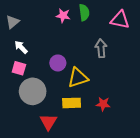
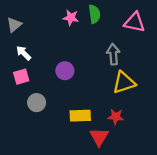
pink square: (19, 68) -> (21, 77), turned -32
yellow triangle: (78, 78) -> (124, 83), moved
gray circle: (33, 91) -> (37, 103), size x0.6
red triangle: (48, 122) -> (99, 137), moved

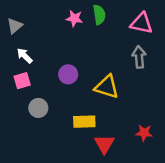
gray arrow: (113, 54) -> (139, 57), moved
yellow triangle: (124, 83) -> (107, 87), moved, turned 35
red star: (116, 117) -> (144, 133), moved

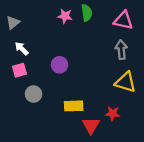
yellow triangle: (107, 87) -> (126, 82), moved
red star: (144, 133) -> (113, 114), moved

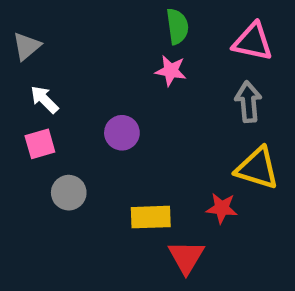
pink star: (65, 16) -> (171, 71), moved
red star: (113, 114) -> (222, 208), moved

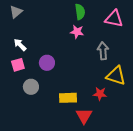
gray triangle: (27, 46) -> (16, 12), moved
gray arrow: (248, 102) -> (103, 51), moved
purple circle: (122, 133) -> (47, 63), moved

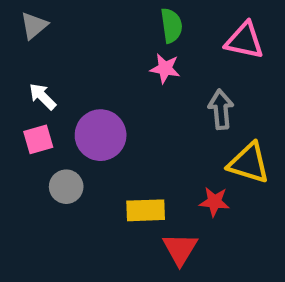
purple circle: (47, 63) -> (101, 135), size x1.5

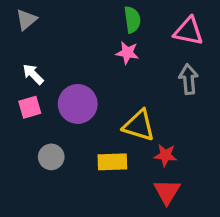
gray arrow: (221, 109) -> (189, 79), moved
yellow triangle: (249, 163) -> (139, 125), moved
gray circle: (66, 187) -> (51, 157), moved
red triangle: (180, 249) -> (167, 192), moved

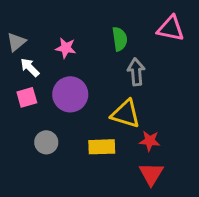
gray triangle: (26, 20) -> (16, 42), moved
green semicircle: (132, 20) -> (120, 39), moved
pink star: (127, 53) -> (66, 48), moved
gray arrow: (189, 79) -> (136, 72), moved

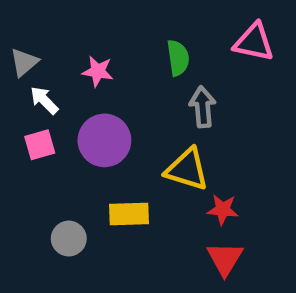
gray circle: (46, 142) -> (69, 239), moved
yellow rectangle: (102, 147) -> (129, 214), moved

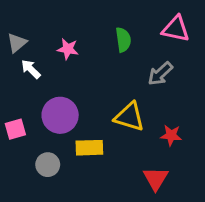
gray arrow: (203, 107) -> (160, 74), moved, turned -128
purple circle: (104, 140) -> (60, 115), moved
pink square: (40, 145) -> (15, 129), moved
red star: (223, 210) -> (171, 135), moved

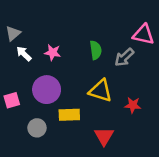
pink triangle: (176, 29) -> (143, 35), moved
green semicircle: (123, 40) -> (96, 50), moved
pink star: (68, 49) -> (53, 52), moved
red triangle: (156, 178) -> (104, 136), moved

